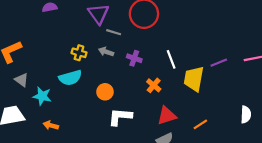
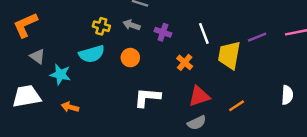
orange circle: (105, 92) -> (130, 58), moved

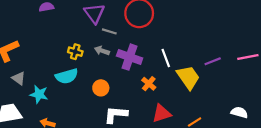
purple cross: (163, 32) -> (130, 57), size x1.6
yellow trapezoid: (229, 55) -> (188, 77), turned 135
orange circle: (130, 58) -> (101, 88), moved
white semicircle: (287, 95) -> (239, 112), turned -77

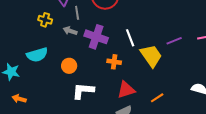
gray line: (109, 31) -> (77, 13), turned 64
yellow cross: (75, 52) -> (45, 20), moved
orange cross: (149, 84) -> (114, 62), turned -32

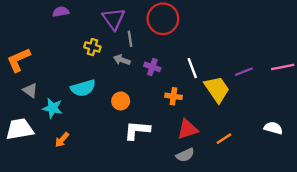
purple cross: (96, 37) -> (152, 67), size x0.6
orange arrow: (19, 99) -> (62, 140), turned -64

